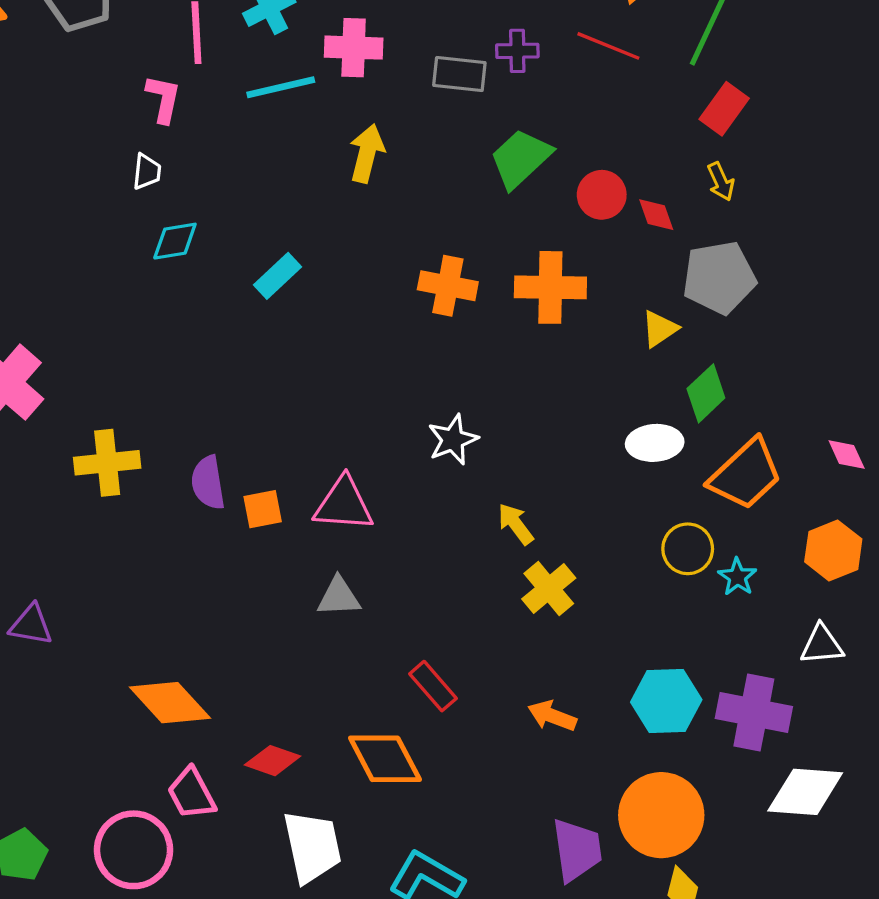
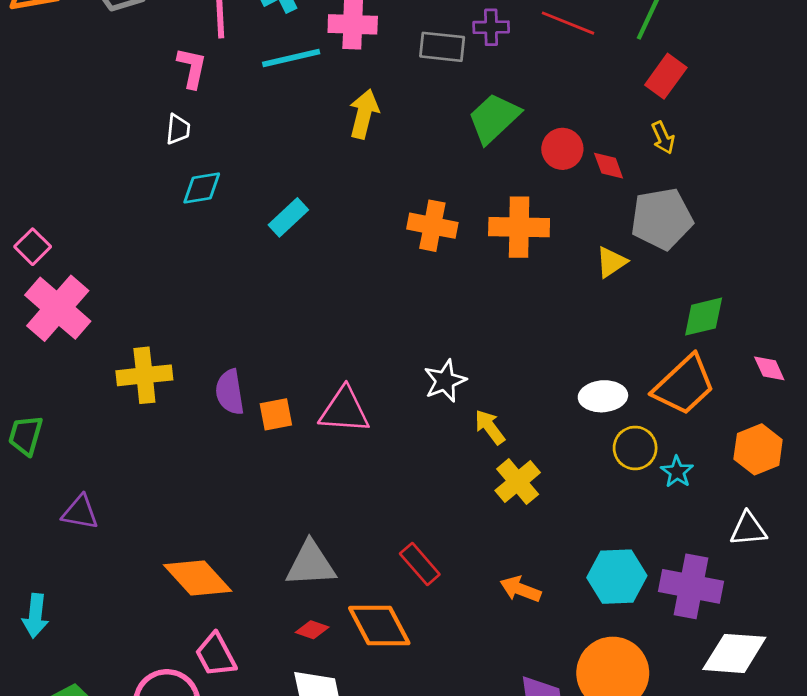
green diamond: (706, 393) -> (704, 317), moved, turned 30
white star: (453, 440) -> (445, 381), moved
white ellipse: (655, 443) -> (603, 396), moved
gray triangle: (339, 597) -> (311, 564), moved, size x1.4
red diamond: (273, 761) -> (312, 630), moved, size x0.7

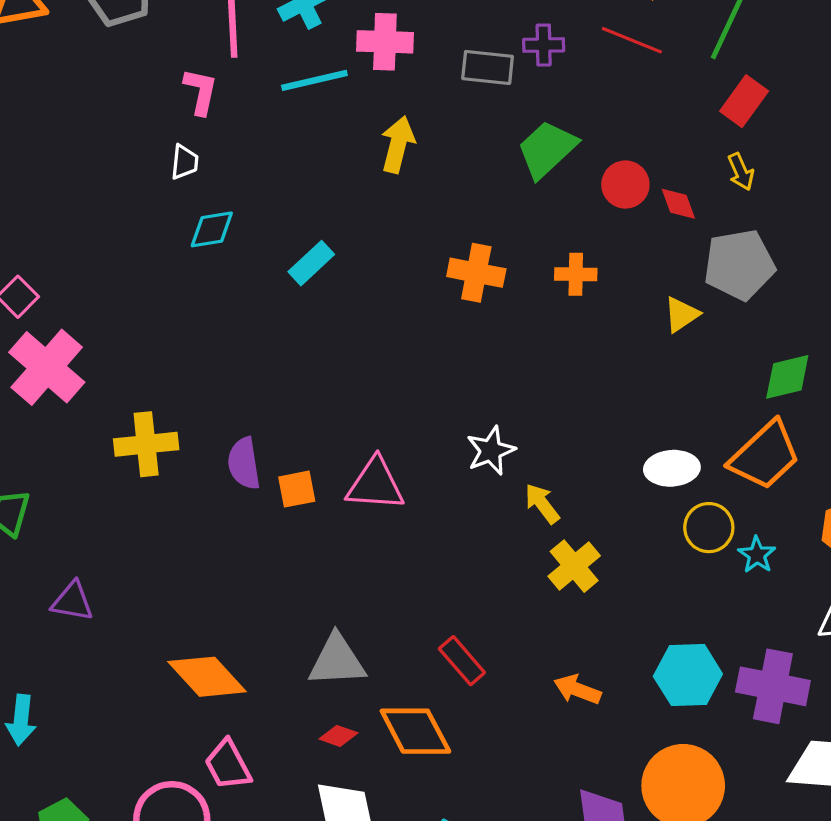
orange cross: (519, 227) -> (576, 274), size x0.6

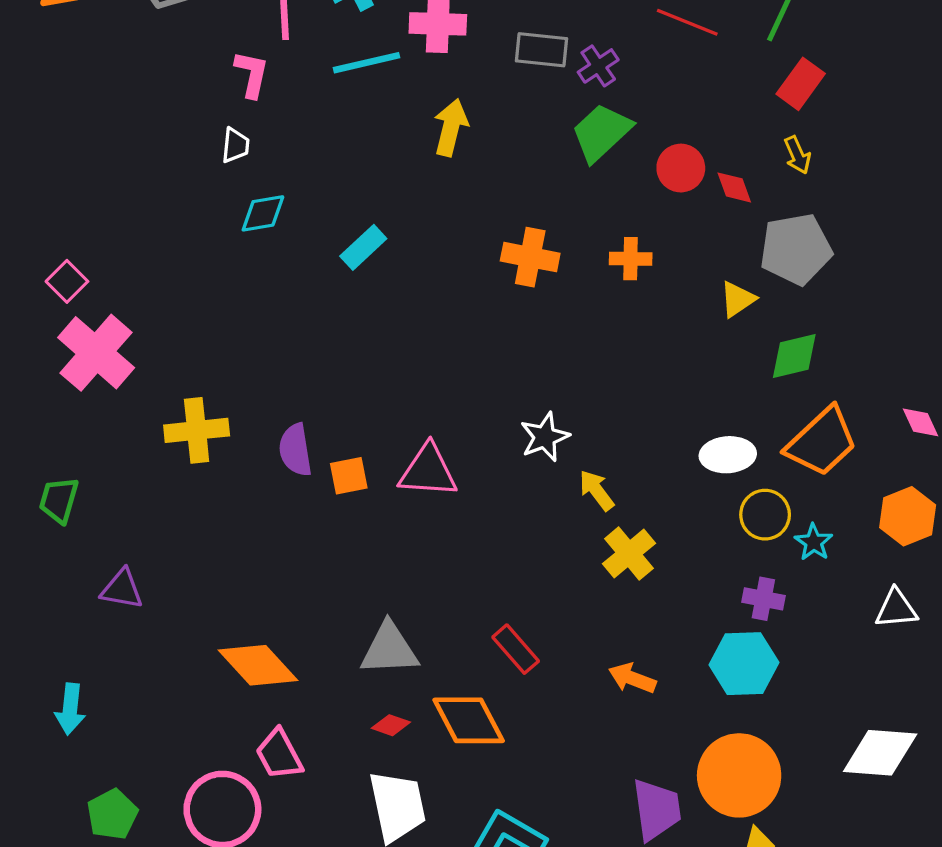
purple cross: (544, 45) -> (598, 66), moved, turned -33
green diamond: (787, 377) -> (794, 356), moved
purple cross: (773, 686) -> (763, 599), moved, size x0.6

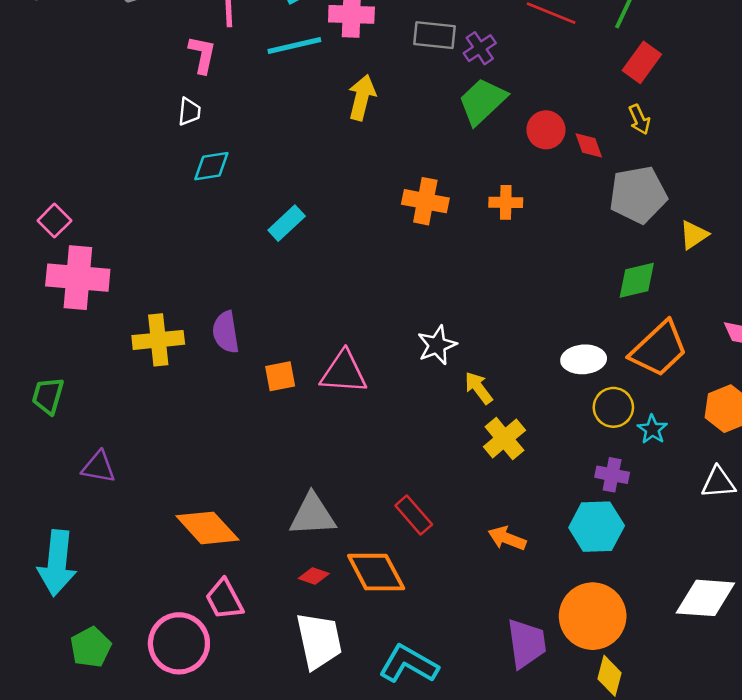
cyan rectangle: (363, 247) -> (287, 223), moved
yellow triangle: (737, 299) -> (694, 235), moved
pink cross: (96, 353) -> (78, 278), turned -36
purple semicircle: (295, 450) -> (226, 332), moved
cyan arrow: (70, 709) -> (57, 563), size x1.6

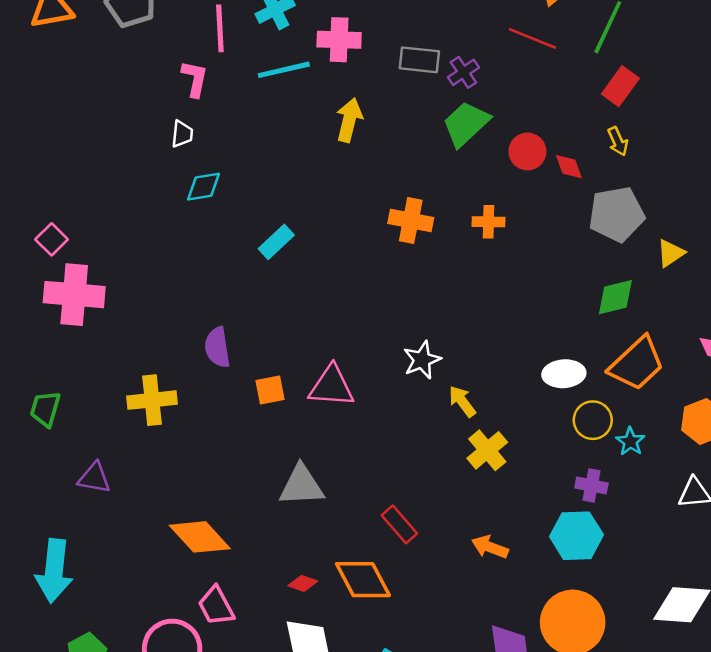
yellow cross: (158, 340) -> (152, 400), moved
gray triangle: (313, 515) -> (301, 485), moved

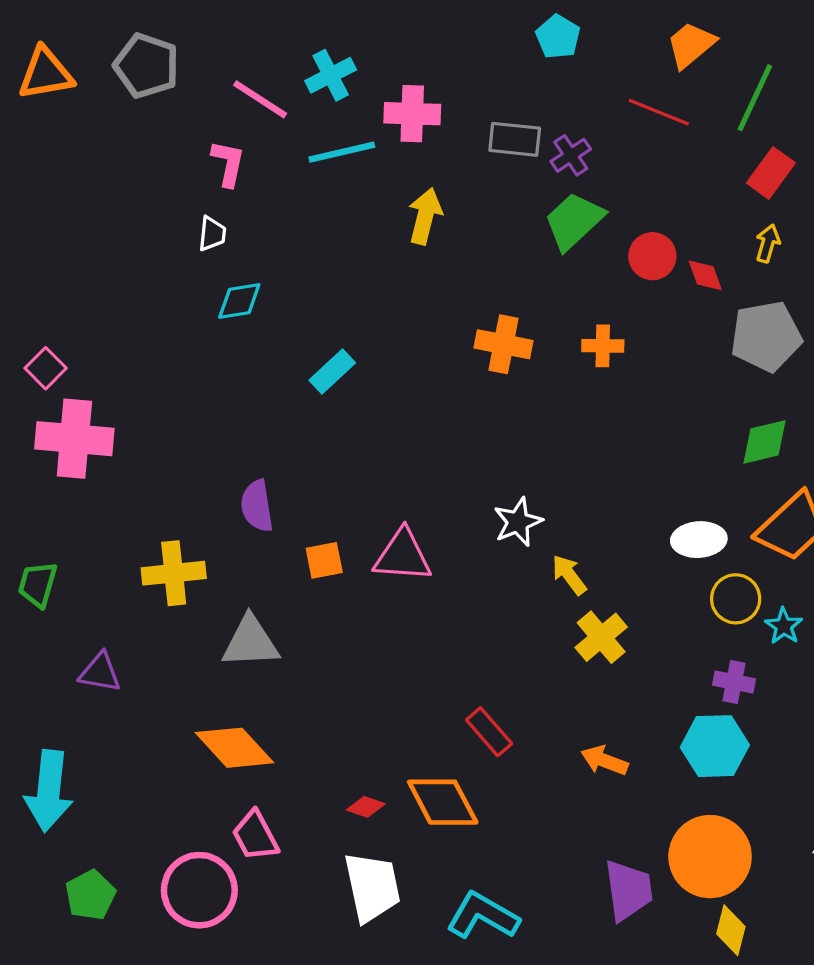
pink line: (220, 28) -> (260, 99), turned -54
yellow arrow: (618, 141) -> (768, 243), turned -140
gray triangle: (301, 485) -> (251, 642), moved

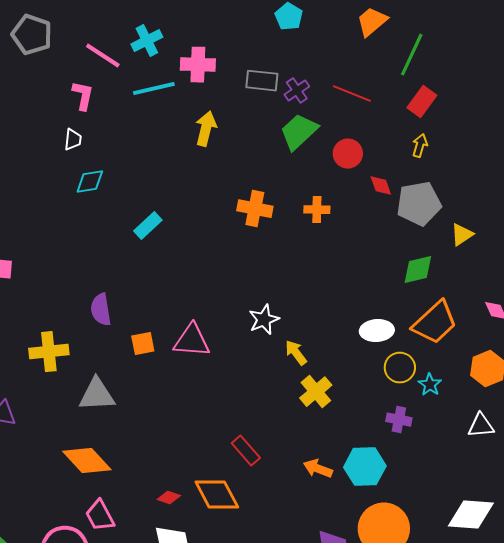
red line: (659, 112) -> (352, 94), moved
red diamond: (705, 275) -> (381, 186), moved
cyan hexagon: (715, 746) -> (365, 467), moved

